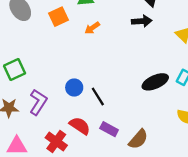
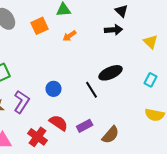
black ellipse: (155, 82) -> (111, 73), moved
black line: (98, 97) -> (92, 90), moved
purple rectangle: (109, 129) -> (85, 126), turned -56

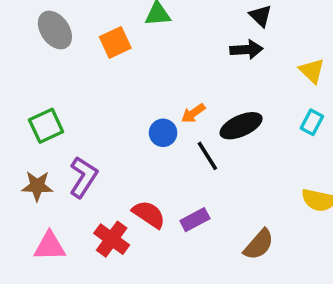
orange arrow: (70, 36) -> (193, 113), moved
cyan rectangle: (151, 80) -> (312, 122), moved
blue circle: (54, 89) -> (163, 133), moved
brown semicircle: (111, 135) -> (259, 244), moved

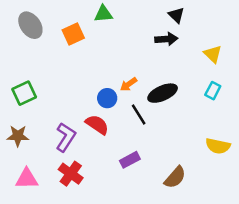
purple L-shape: (83, 177) -> (66, 137), moved
red semicircle: (149, 214) -> (97, 125), moved

